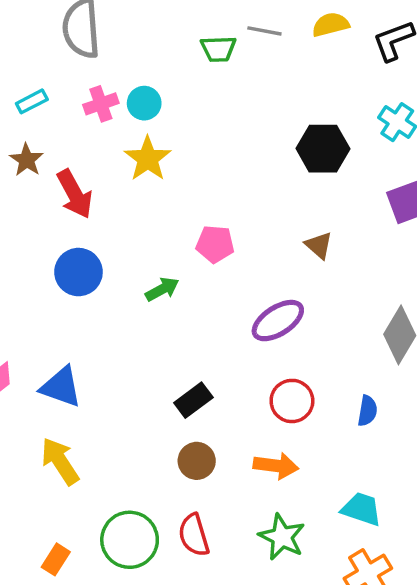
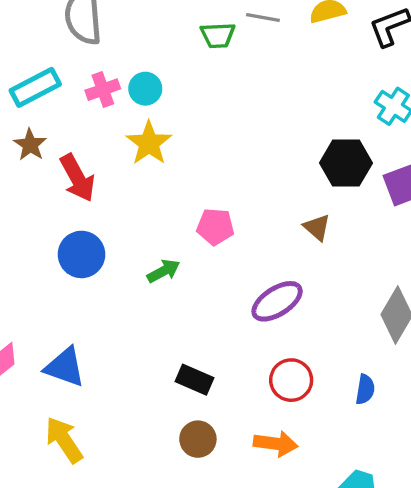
cyan rectangle: (32, 101) -> (35, 87), size x1.6
black hexagon: (323, 149) -> (346, 163), moved
black rectangle: (193, 400) -> (195, 380), turned 60

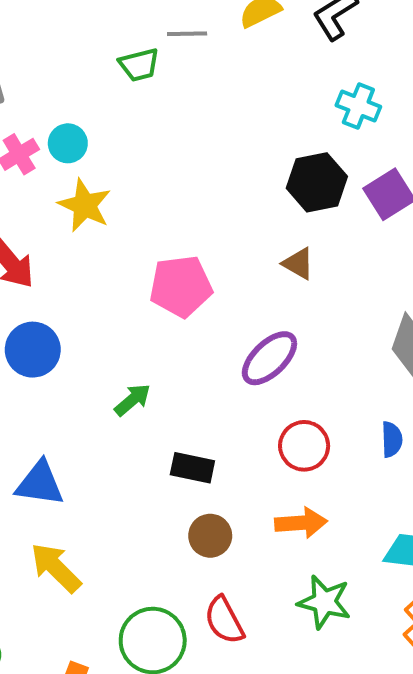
pink pentagon: (215, 227) -> (181, 286), size x1.4
green arrow: (164, 271) -> (132, 400), moved

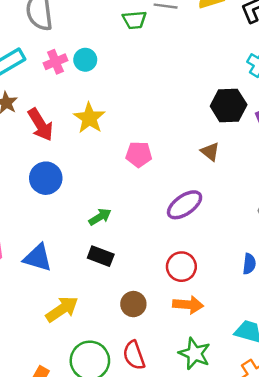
yellow star: (85, 205) -> (89, 118), moved
pink pentagon: (181, 286) -> (139, 154), size x0.7
red circle: (304, 446) -> (181, 267), moved
black rectangle: (192, 468) -> (101, 256), moved
yellow arrow: (56, 568) -> (62, 309), moved, turned 92

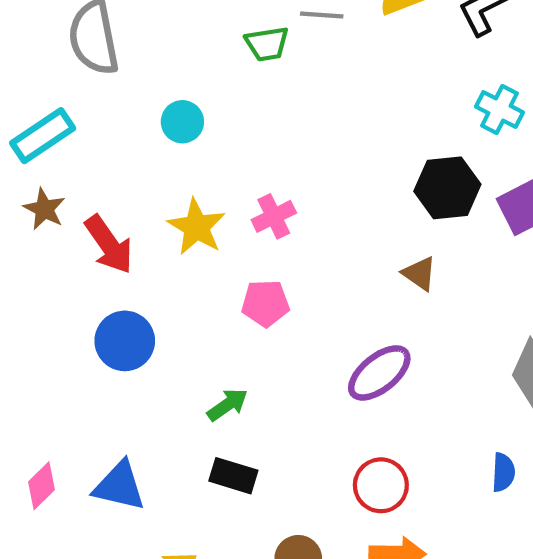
pink cross: (56, 62) -> (274, 216), moved
pink pentagon: (139, 154) -> (265, 303), moved

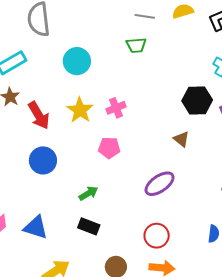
green trapezoid: (267, 44) -> (136, 45), moved
cyan circle: (182, 122) -> (77, 61), size x1.4

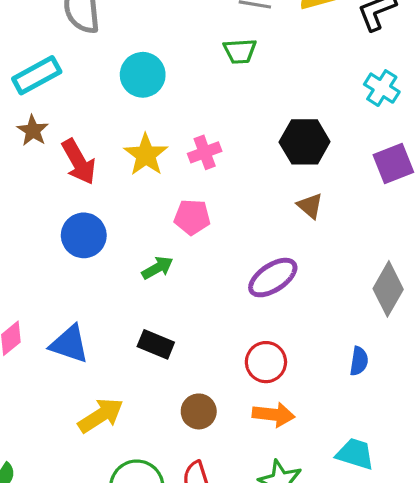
black hexagon: (197, 100) -> (305, 142), moved
green arrow: (88, 193) -> (157, 268), moved

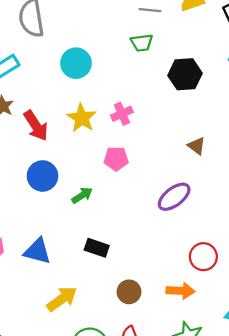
black hexagon: (305, 142) -> (185, 74), moved
green arrow: (157, 268) -> (82, 195), moved
red circle: (266, 362) -> (203, 257), moved

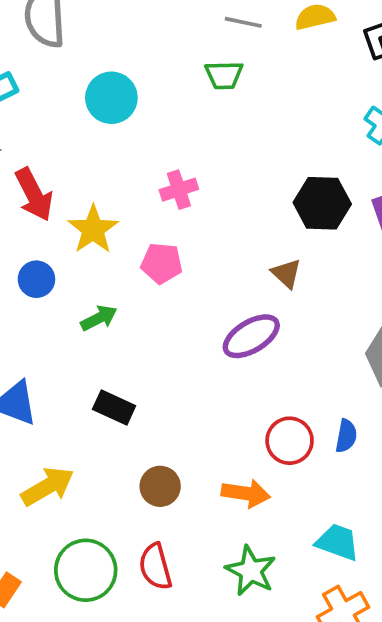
black hexagon: (185, 74) -> (322, 203), moved
yellow star: (82, 118) -> (93, 229), moved
brown triangle: (197, 146) -> (286, 273), moved
blue circle: (42, 176) -> (36, 279), size x0.7

